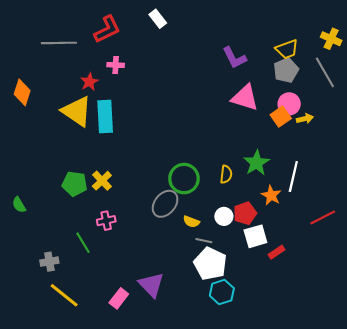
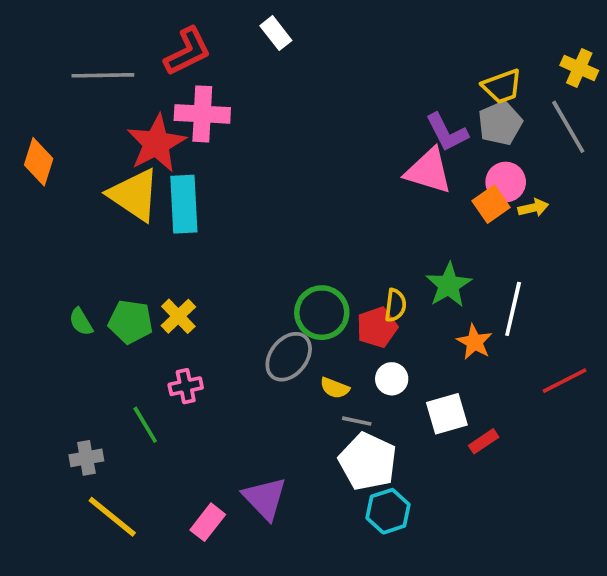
purple L-shape: (234, 58) -> (447, 132), moved
pink cross: (116, 65) -> (202, 114), size x1.8
red star: (89, 82) -> (156, 143), size x1.8
green semicircle: (19, 205) -> (81, 322), moved
red pentagon: (245, 213) -> (377, 327), moved

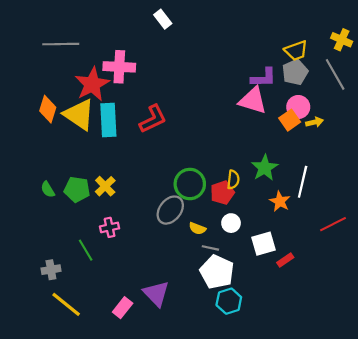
red L-shape: (188, 51) -> (153, 119), moved
purple L-shape: (447, 132) -> (264, 78), turned -64
orange diamond: (39, 162) -> (48, 109), moved

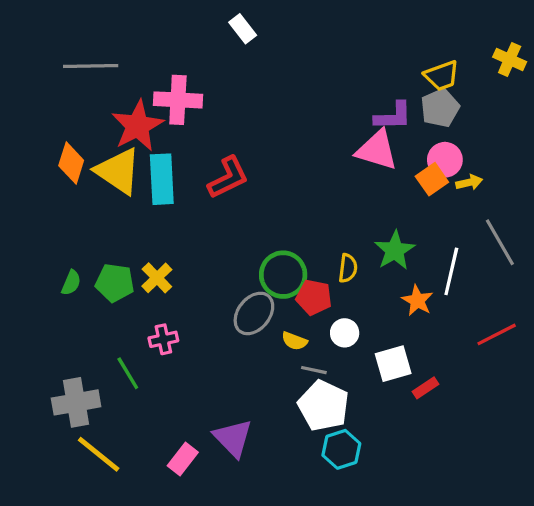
gray line: (335, 74) -> (500, 242), moved
green semicircle: (48, 189) -> (71, 283), turned -126
red pentagon: (222, 193) -> (314, 297), moved, turned 30
gray cross: (51, 270) -> (76, 402), size x1.6

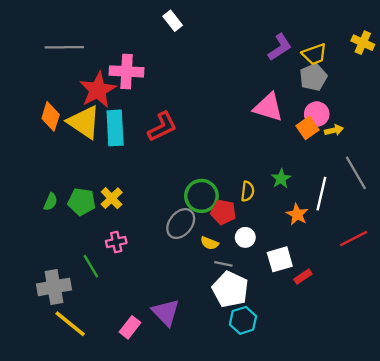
purple L-shape: (393, 116) -> (280, 47), moved, turned -32
green star: (395, 250) -> (281, 179), size x0.7

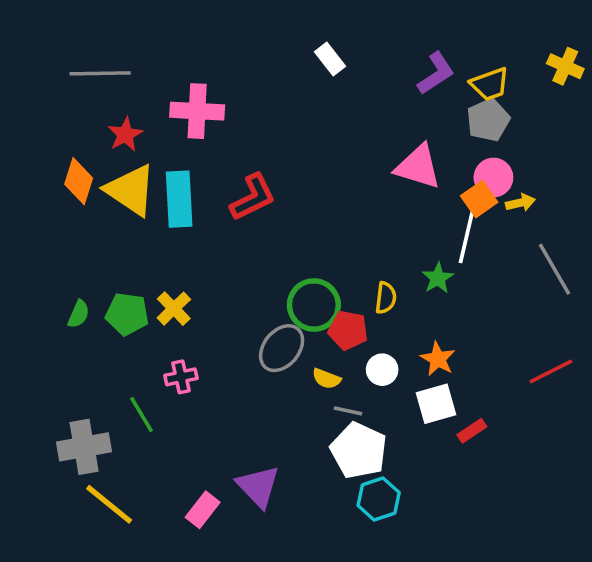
white rectangle: (173, 21) -> (330, 59), moved
red star: (98, 90) -> (125, 134), moved, size x0.6
white line: (321, 194) -> (467, 237), moved
orange star: (297, 214) -> (438, 359), moved

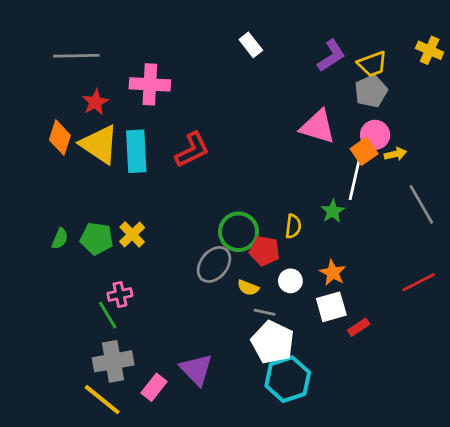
pink cross: (181, 377) -> (120, 294), moved
gray cross: (84, 447) -> (113, 361), moved
cyan hexagon: (379, 499) -> (288, 379), size x1.4
yellow line: (109, 504) -> (102, 400), moved

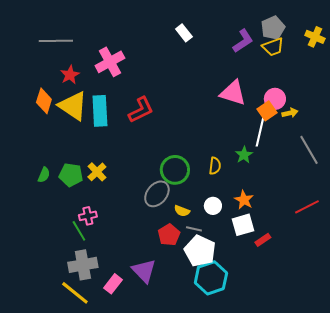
pink cross: (150, 84) -> (110, 62), turned -32
gray pentagon: (371, 91) -> (273, 28), moved
red pentagon: (264, 251) -> (169, 235), moved, turned 30

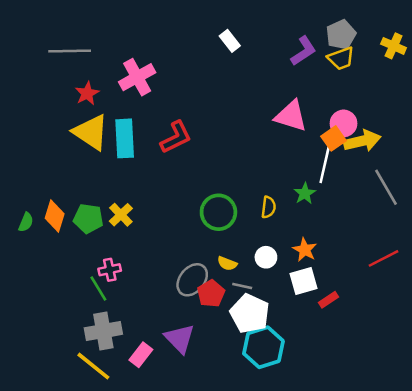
orange diamond: (44, 101) -> (55, 216), moved
yellow arrow: (290, 113) -> (362, 141), size x1.8
green semicircle: (44, 175) -> (26, 222), moved
gray ellipse: (157, 194) -> (192, 280), moved

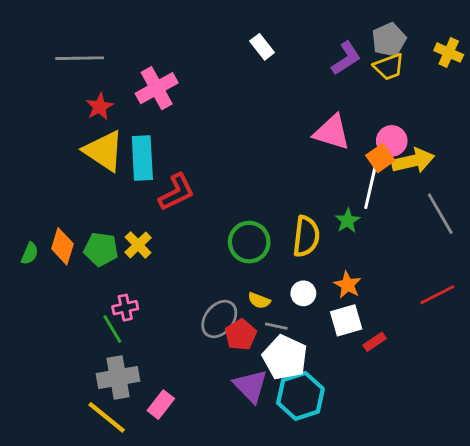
red L-shape: (176, 137) -> (176, 192), moved
yellow semicircle: (268, 207) -> (306, 236), size x1.6
purple triangle: (180, 339) -> (251, 386), moved

